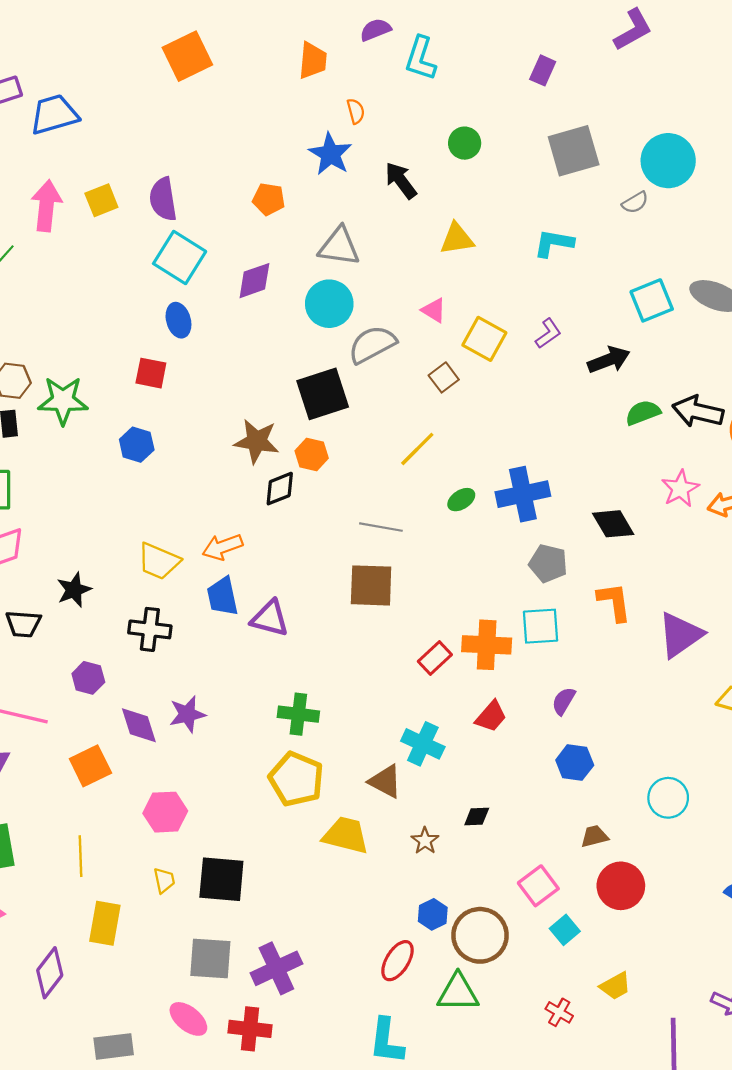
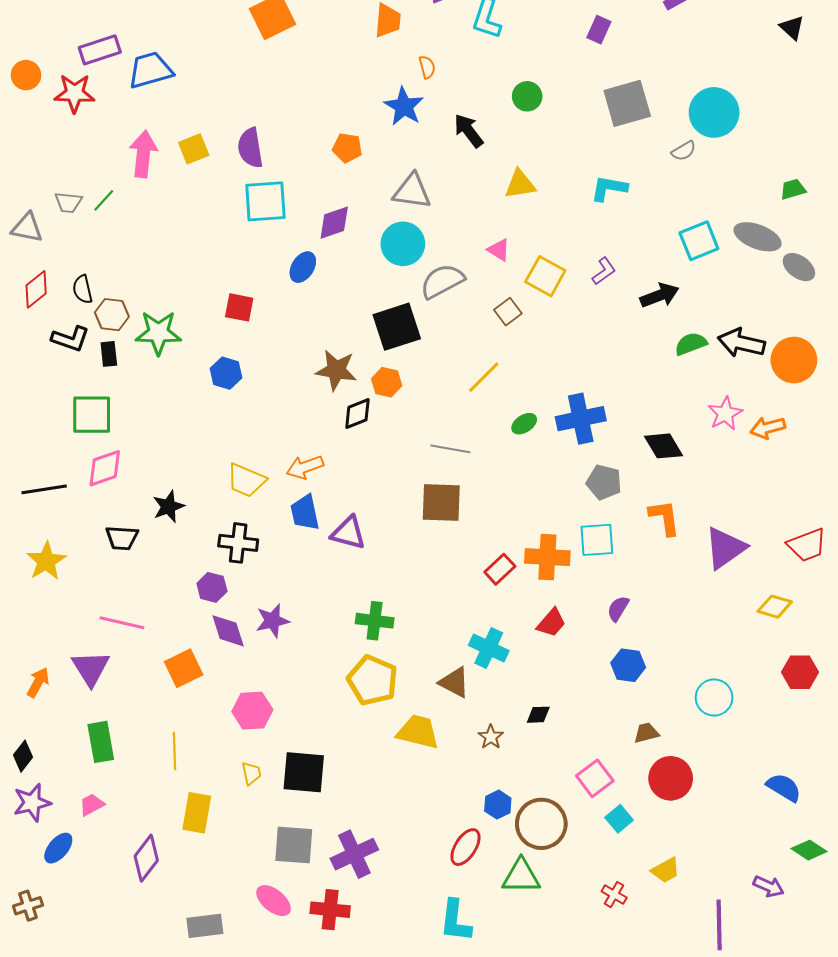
cyan square: (180, 257) -> (265, 201), turned -36
blue ellipse: (178, 320) -> (303, 267), moved, turned 48
purple hexagon: (88, 678) -> (212, 587), moved

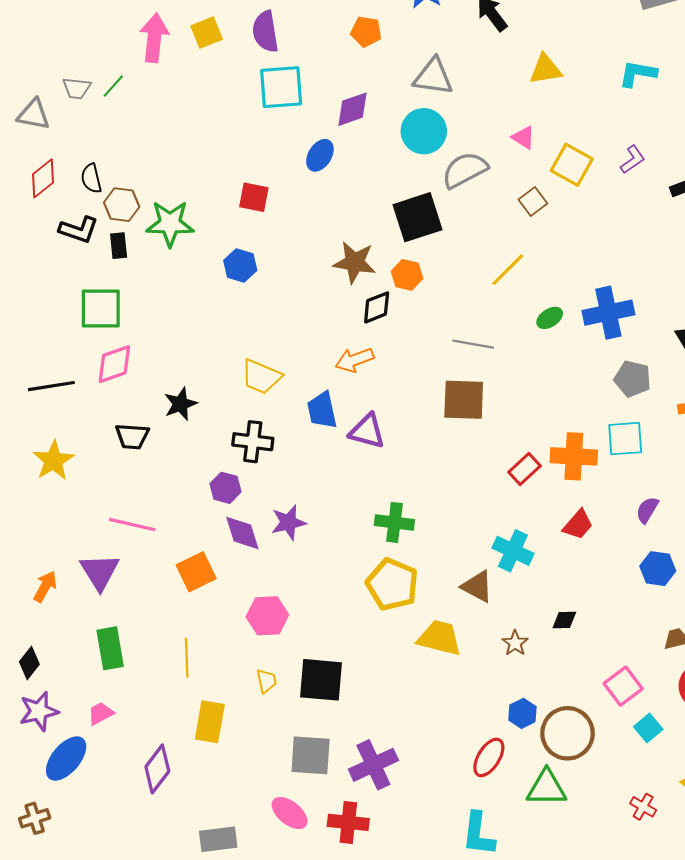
orange arrow: (305, 467) -> (355, 360), moved
blue ellipse: (58, 848) -> (66, 758), size x1.4

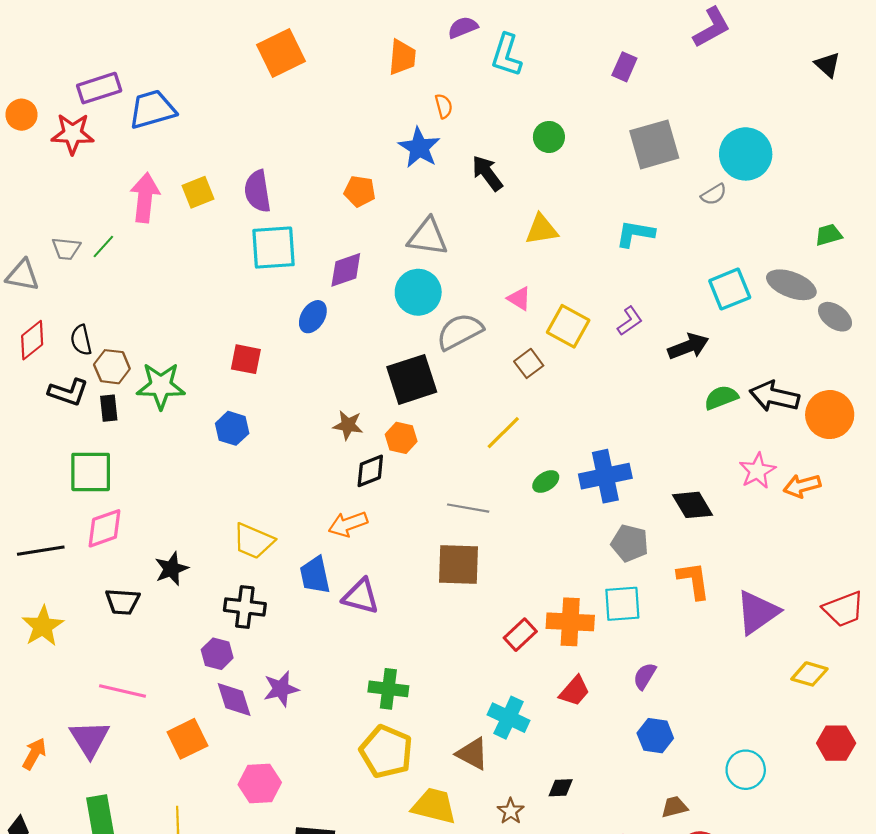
brown star: (355, 262) -> (348, 425), size x0.7

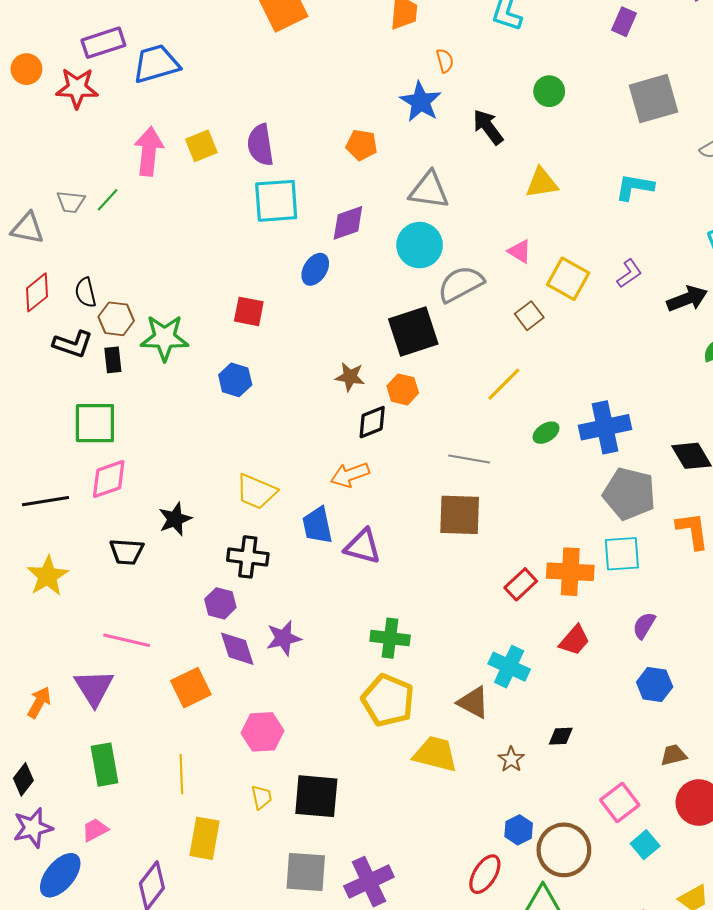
gray pentagon: (630, 543) -> (629, 494), size x1.4

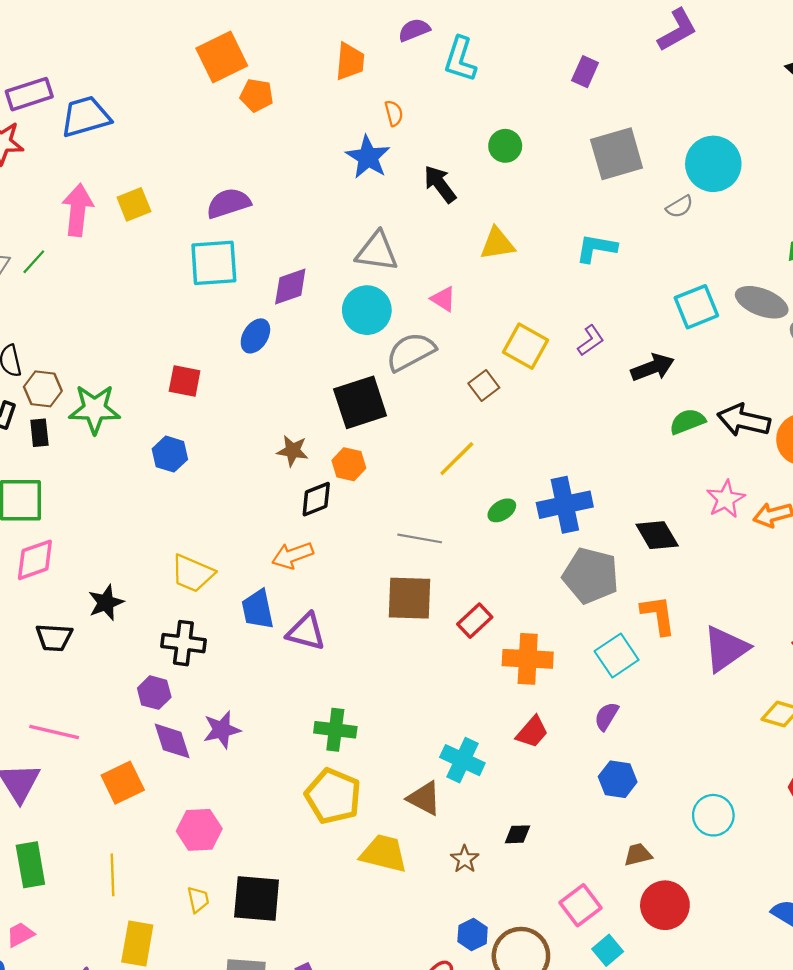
purple semicircle: (260, 145) -> (228, 203), moved, turned 81
orange pentagon: (362, 145) -> (257, 95), moved
pink triangle: (520, 251) -> (443, 299), moved
cyan square: (622, 554) -> (617, 655), moved, turned -30
red rectangle: (521, 584) -> (475, 621), moved

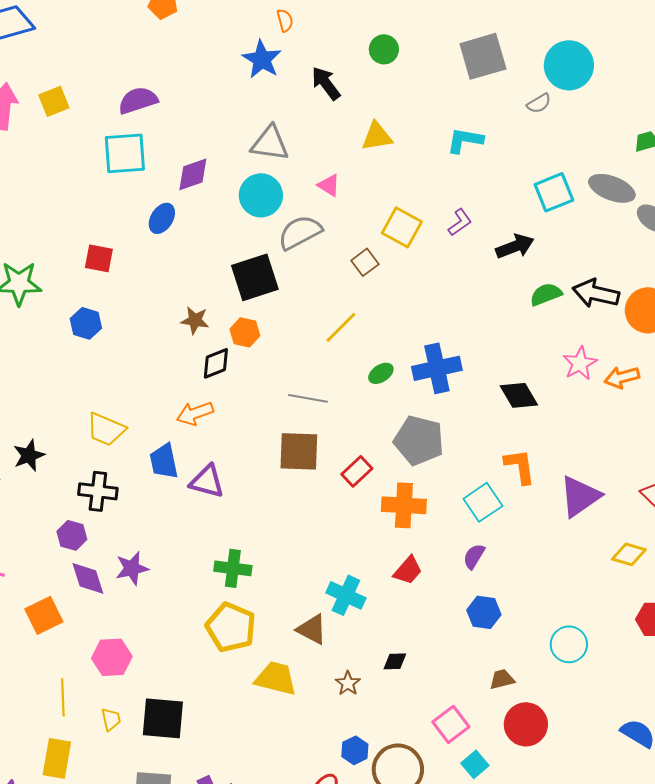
gray pentagon: (591, 576) -> (419, 440), moved
yellow line: (113, 875) -> (63, 697), moved

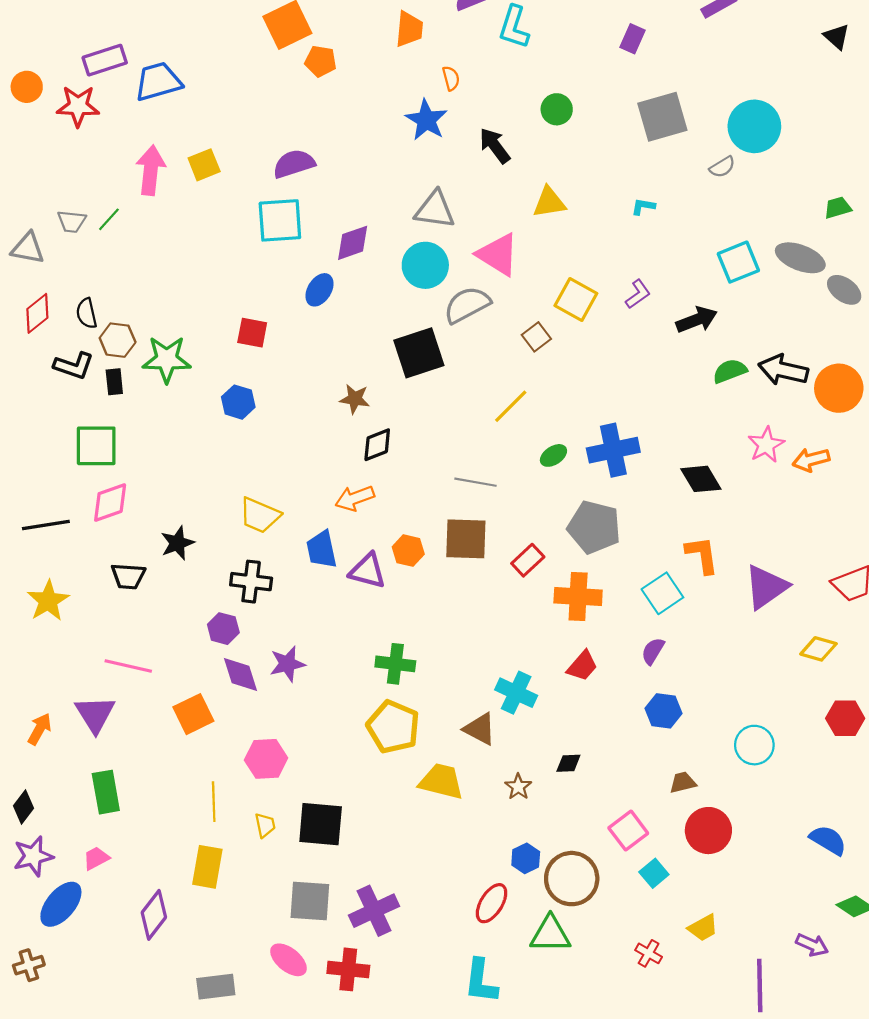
cyan L-shape: (465, 140) -> (643, 207), size x0.6
pink triangle: (329, 185) -> (498, 255), size x1.8
orange hexagon: (245, 332) -> (408, 551), moved

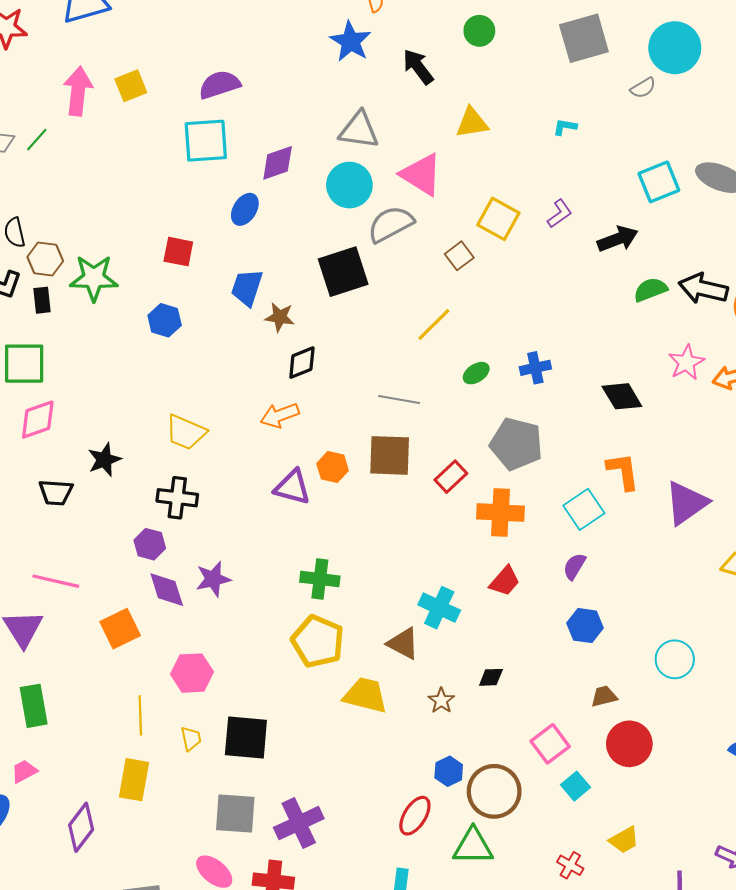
blue cross: (613, 450) -> (535, 368), size x0.6
blue trapezoid: (322, 550) -> (247, 288), moved, turned 30

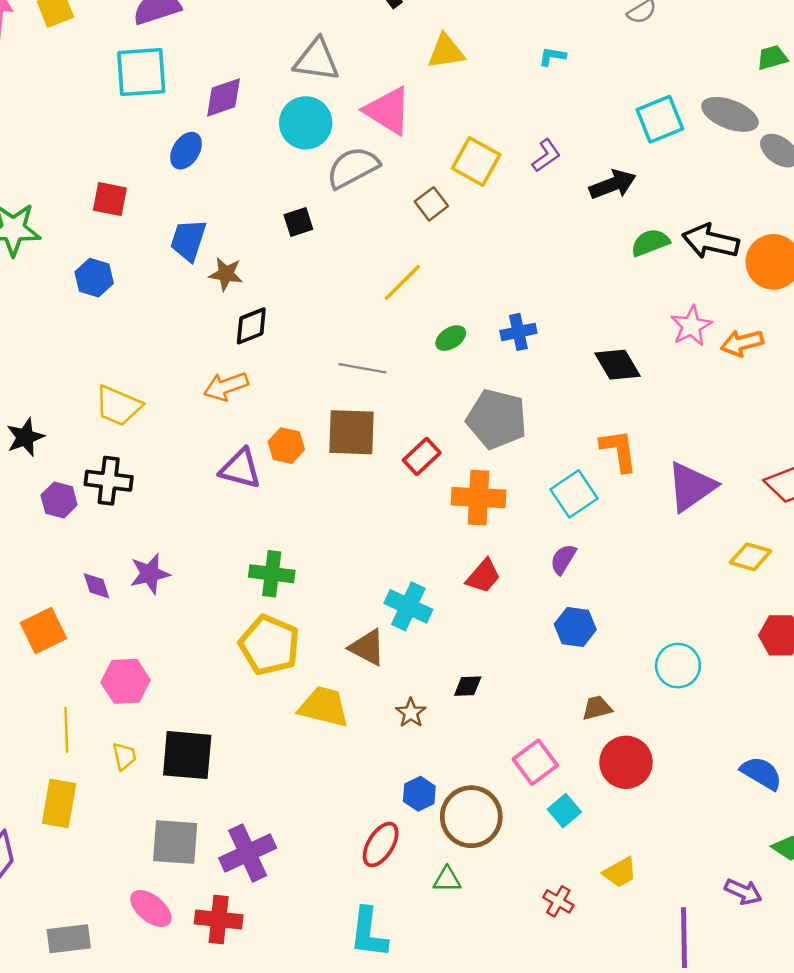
black square: (343, 272) -> (298, 222), size x0.5
purple hexagon: (150, 544) -> (59, 500), moved
purple diamond: (167, 590) -> (97, 586), size x0.7
green triangle: (473, 846) -> (447, 880), size x0.6

